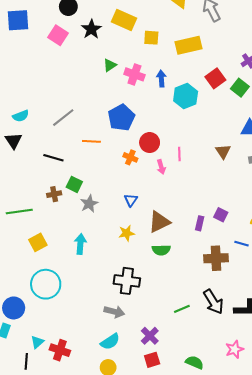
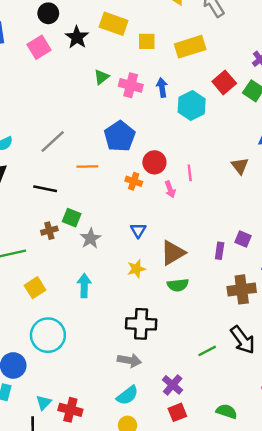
pink square: (58, 35) -> (39, 47), turned 30

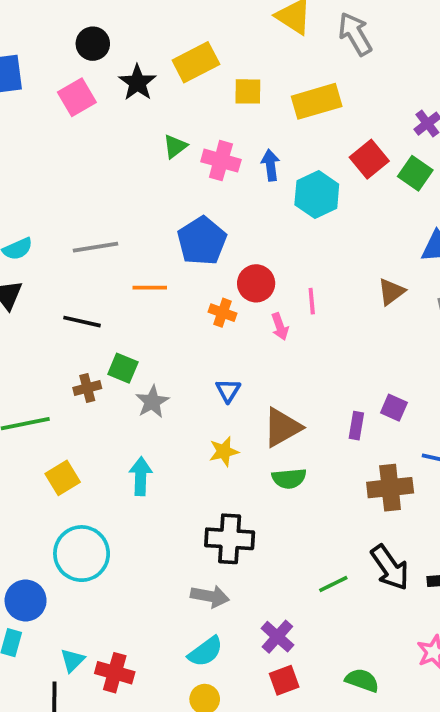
yellow rectangle: (114, 24) -> (196, 62), turned -48
gray line: (53, 142) -> (96, 247), turned 32
brown triangle: (240, 166) -> (391, 292), turned 30

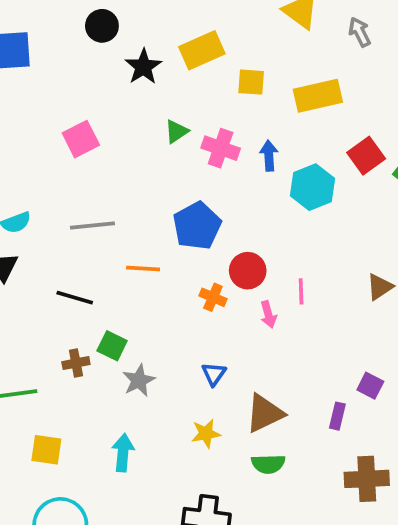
gray arrow: (355, 34) -> (360, 32), size x0.7
pink square: (77, 97) -> (81, 139), moved
purple square: (394, 408) -> (370, 386), moved
yellow square: (63, 478) -> (46, 450), turned 36

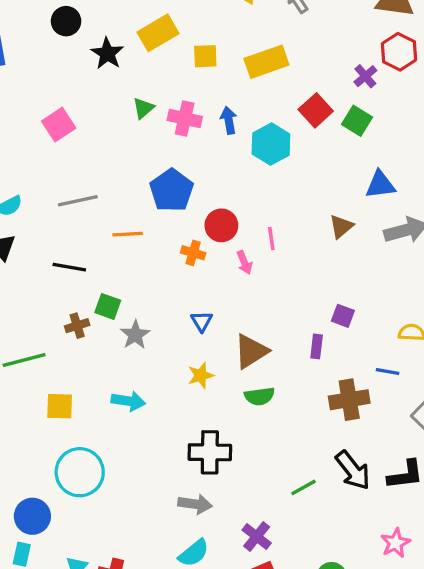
cyan arrow: (123, 453) -> (128, 401), turned 100

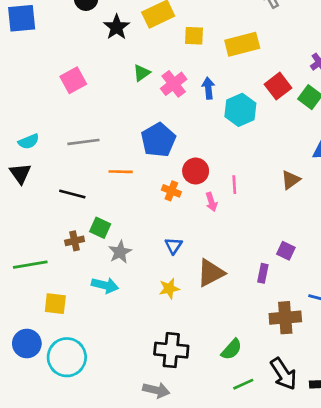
pink cross: (185, 118) -> (174, 84), turned 35
green semicircle: (260, 396) -> (232, 349), moved, turned -45
cyan arrow: (128, 401) -> (105, 285), moved
blue circle: (32, 516) -> (27, 343), moved

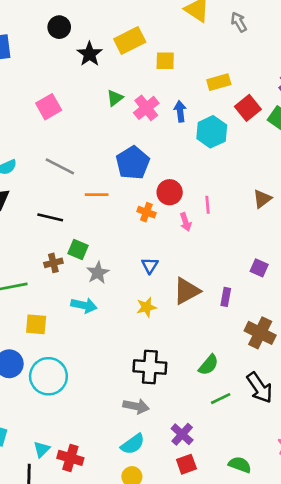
yellow rectangle: (242, 44) -> (219, 82), moved, size x0.7
gray line: (83, 142) -> (60, 166), turned 36
purple rectangle: (263, 273) -> (226, 297), moved
brown cross: (285, 318) -> (260, 333), turned 32

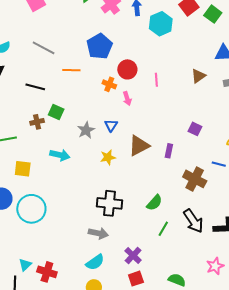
pink arrow: (186, 222) -> (127, 98), moved
gray star: (98, 273) -> (86, 130), moved
green line: (221, 399) -> (163, 229), turned -35

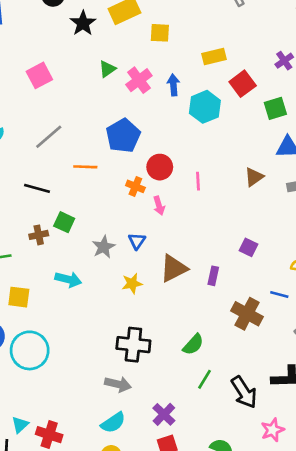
green square: (213, 14) -> (275, 108), moved, turned 36
gray line: (44, 48) -> (49, 137), turned -70
black arrow: (193, 221) -> (244, 392), moved

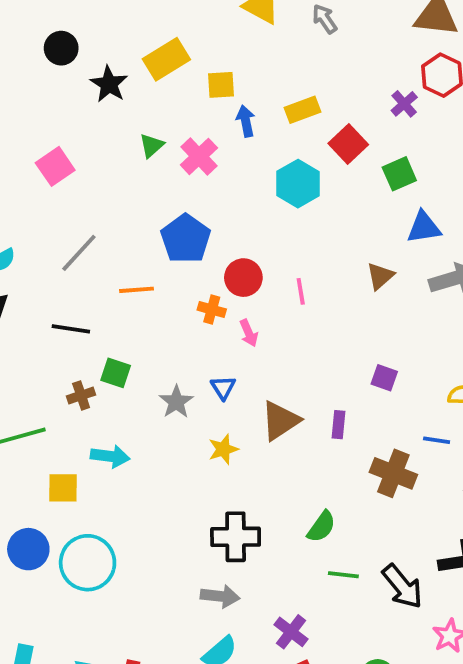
blue arrow: (173, 85) -> (246, 121), moved
cyan arrow: (68, 279) -> (110, 456), moved
green line: (204, 379) -> (343, 575), turned 72

